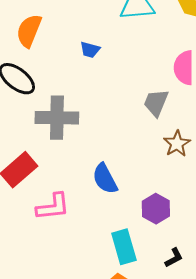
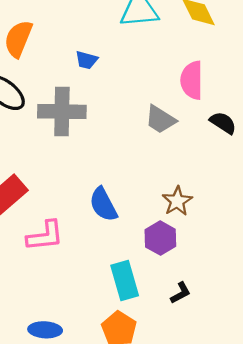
gray trapezoid: (156, 103) -> (160, 119), turned -80
gray cross: (57, 118) -> (62, 112), moved
brown star: (177, 144) -> (177, 201), moved

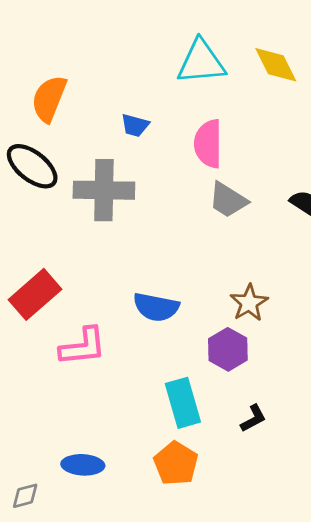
pink semicircle: (192, 80) -> (208, 144), moved
blue semicircle: (103, 204) -> (156, 307), turned -51

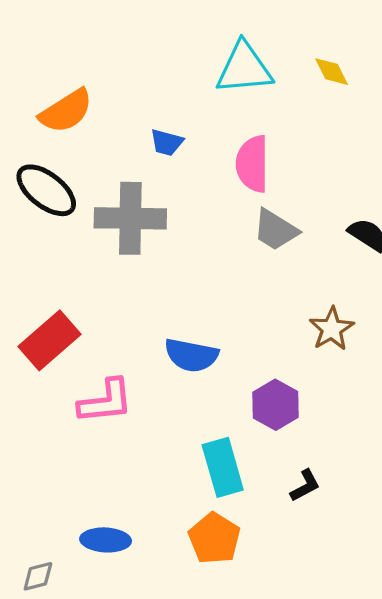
yellow diamond: (276, 65) -> (332, 72), size x0.7
orange semicircle: (49, 99) -> (66, 111), turned -144
brown star: (249, 303) -> (332, 329), moved

